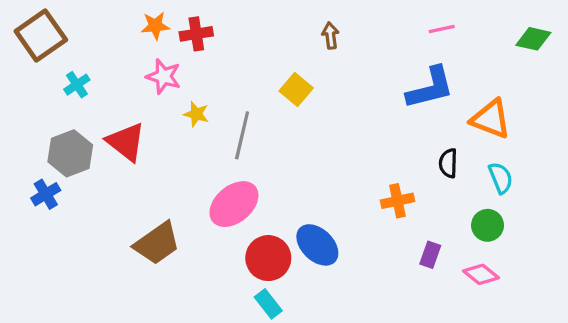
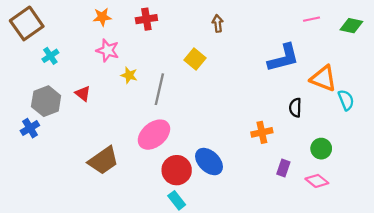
pink line: (442, 29) -> (311, 19), moved
red cross: (196, 34) -> (146, 19), moved
red triangle: (126, 142) -> (83, 94), size x0.6
cyan semicircle: (501, 178) -> (346, 100), moved

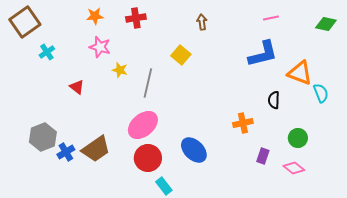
pink line: (311, 19) -> (271, 18), moved
gray hexagon: (46, 101) -> (43, 137), moved
blue cross: (30, 128) -> (66, 152), moved
red circle: (177, 170) -> (148, 158), moved

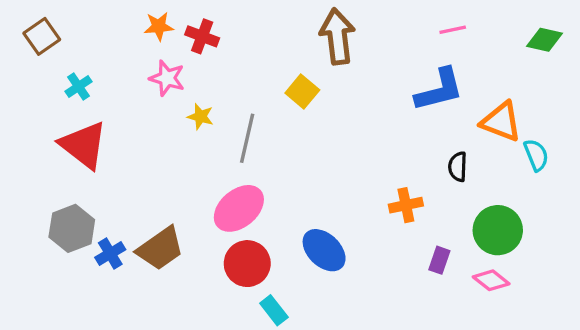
red cross: (136, 18) -> (202, 36), moved, turned 30
brown square: (25, 22) -> (42, 36), size x0.7
brown arrow: (202, 22) -> (337, 36), size x2.0
red triangle: (77, 87) -> (84, 145), moved, size x2.0
green circle: (298, 138) -> (498, 230), size x1.5

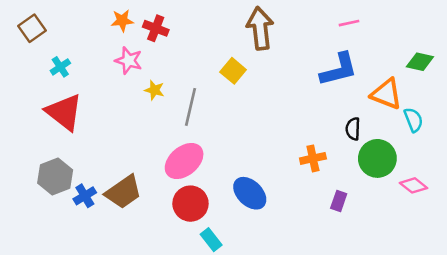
green diamond: (545, 40) -> (420, 62), moved
green circle: (498, 230) -> (377, 158), moved
pink diamond: (491, 280) -> (413, 185), moved

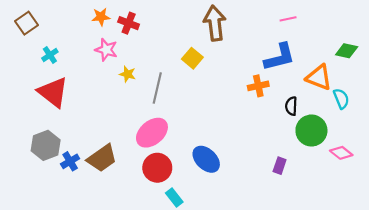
orange cross: (313, 158) -> (258, 86), moved

